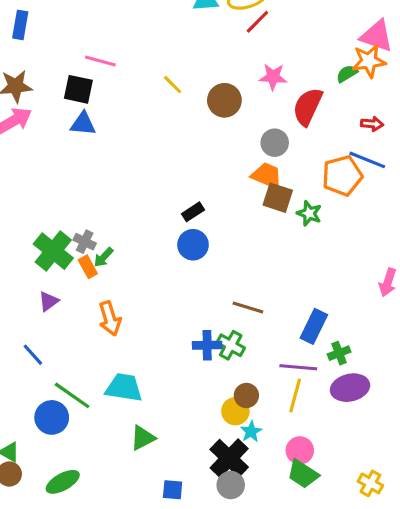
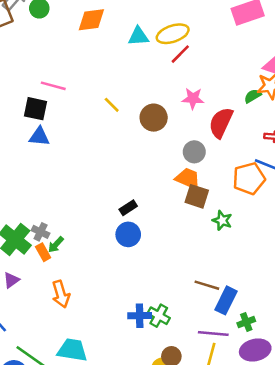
green star: (309, 213) -> (222, 220), moved
brown line: (248, 308) -> (207, 285), moved

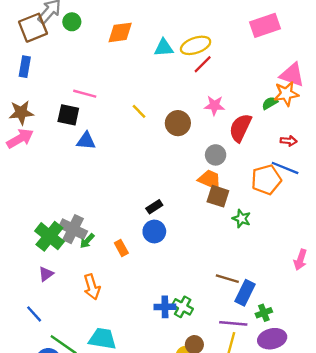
blue triangle: (39, 137) -> (86, 141), moved
gray cross: (41, 232) -> (73, 229), size x1.6
orange rectangle: (43, 252) -> (121, 248), moved

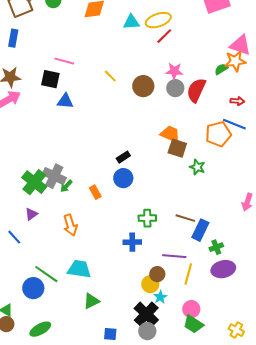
gray circle: (216, 155) -> (175, 88), moved
green cross: (183, 307) -> (147, 218), moved, turned -30
blue line: (34, 314) -> (14, 237), moved
purple line: (233, 323) -> (174, 256), moved

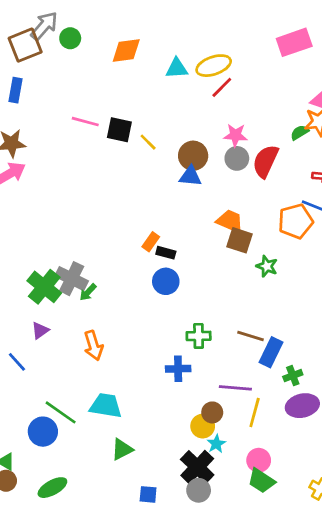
black square: (50, 79) -> (119, 130), moved
blue triangle: (65, 101) -> (190, 176), moved
black rectangle: (123, 157) -> (166, 253), turned 48
orange rectangle: (95, 192) -> (151, 242), moved, turned 64

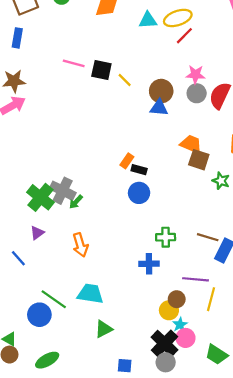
pink circle: (259, 460) -> (186, 338), moved

